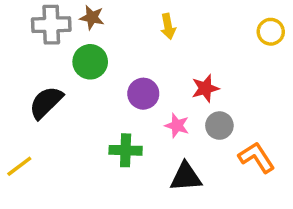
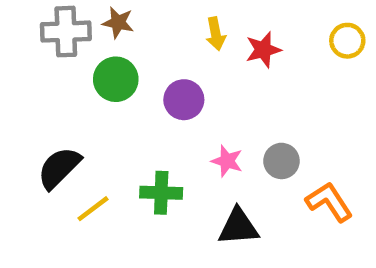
red star: (205, 88) -> (263, 50), moved
purple circle: (143, 94) -> (184, 100), moved
black semicircle: (46, 103) -> (59, 168), moved
yellow line: (19, 166) -> (93, 209), moved

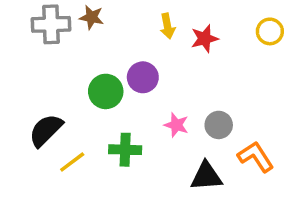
green circle: (116, 79) -> (106, 91), moved
black triangle: (238, 227) -> (206, 176), moved

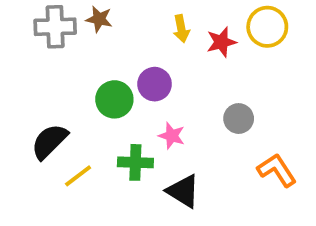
yellow circle: (270, 31) -> (267, 27), moved, size x1.4
pink star: (176, 125) -> (172, 136), moved
gray circle: (219, 125) -> (239, 119), moved
black triangle: (206, 176) -> (183, 191), moved, turned 36

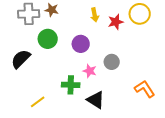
green circle: (114, 99) -> (48, 39), moved
gray circle: (239, 119) -> (112, 62), moved
black semicircle: (49, 141) -> (21, 59), moved
yellow line: (78, 176) -> (38, 102), moved

